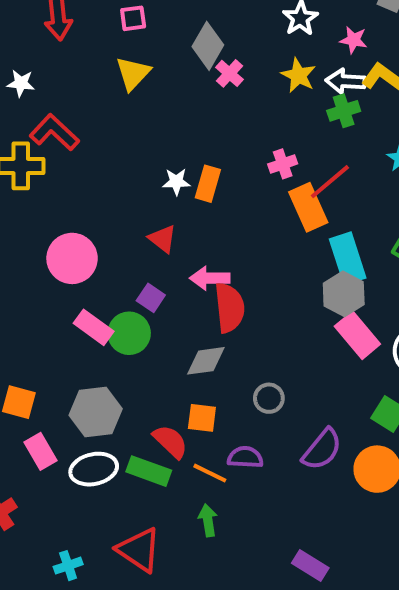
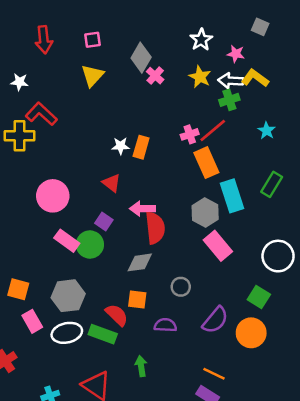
red line: (330, 182) -> (213, 131), moved
gray hexagon: (344, 294) -> (205, 213), moved
pink rectangle: (357, 335) -> (218, 246), moved
orange line: (210, 473) -> (214, 374), moved

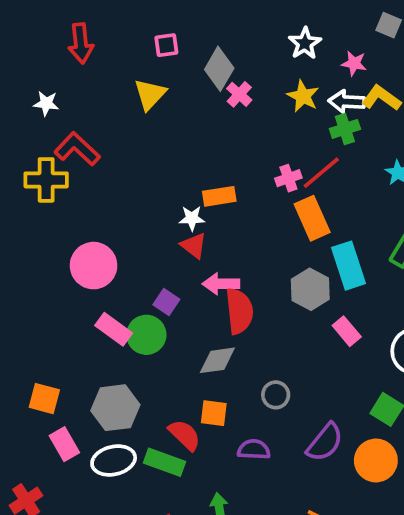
pink square: (92, 40) -> (166, 45), moved
white star: (121, 146) -> (192, 218), moved
orange rectangle: (141, 147) -> (219, 196), turned 65
red triangle: (112, 183) -> (194, 246), moved
pink rectangle: (218, 246) -> (347, 331), moved, size x0.7

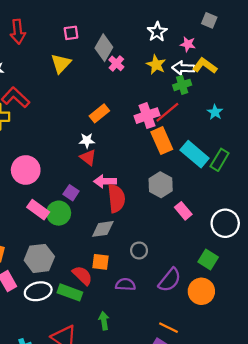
pink cross: (288, 178) -> (147, 116), size x1.5
orange rectangle: (219, 196) -> (99, 113), moved, turned -30
cyan rectangle: (349, 266) -> (195, 154), moved, turned -32

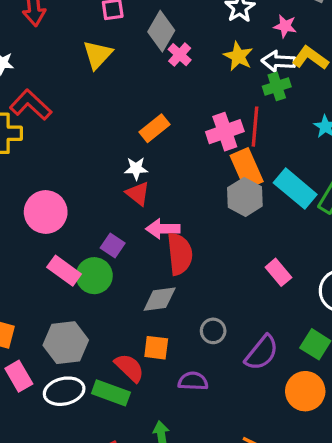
red line: (167, 112) -> (255, 127), turned -45
gray hexagon: (161, 185) -> (245, 197), moved
purple semicircle: (170, 280) -> (262, 353), moved

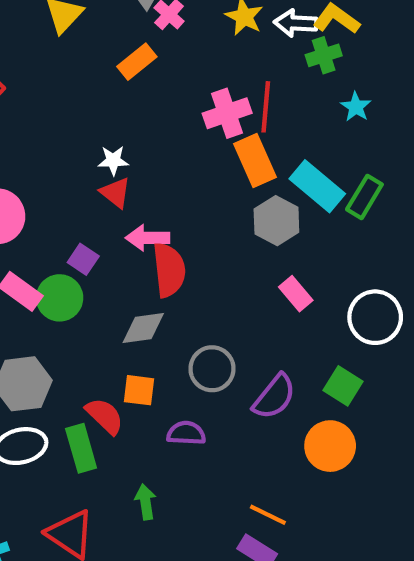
green cross: (277, 86) -> (324, 55), moved
orange rectangle: (155, 128) -> (137, 62), moved
gray hexagon: (245, 197) -> (276, 221), moved
gray circle: (213, 331) -> (212, 369), size x1.4
green rectangle: (111, 393) -> (81, 448), turned 54

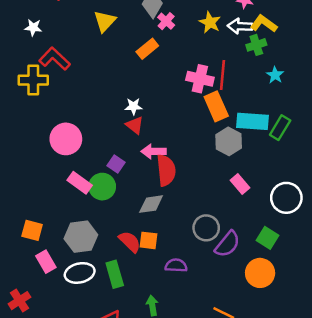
pink cross: (227, 113) -> (200, 79), turned 32
cyan rectangle: (317, 186) -> (253, 121), turned -36
gray circle: (212, 369) -> (206, 228), moved
red semicircle: (105, 416) -> (130, 242), moved

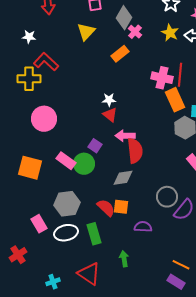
pink circle: (66, 139) -> (44, 119), moved
orange square: (32, 230) -> (30, 168), moved, size x1.4

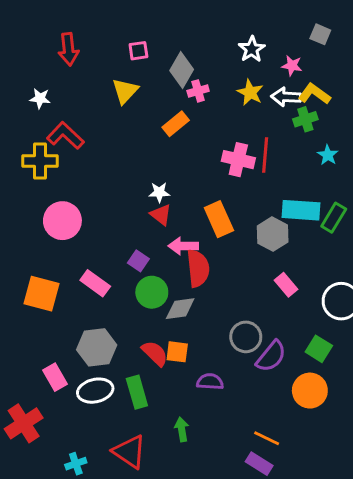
pink cross: (135, 32) -> (198, 91), turned 32
orange rectangle: (175, 100) -> (219, 219), moved
green circle: (84, 164) -> (152, 292), moved
red cross: (18, 255) -> (24, 423), size x1.4

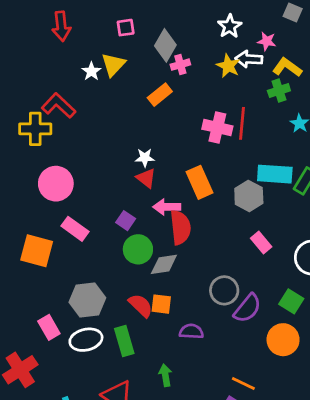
white arrow: (286, 97) -> (249, 59), moved
white star: (40, 98) -> (91, 71), moved, turned 30
pink rectangle: (95, 283) -> (75, 229), moved

